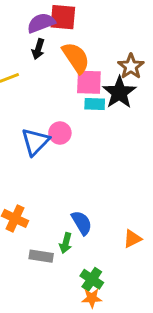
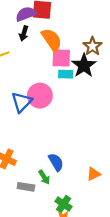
pink circle: (60, 133) -> (40, 96), size x1.5
green arrow: (66, 243) -> (44, 177), turned -48

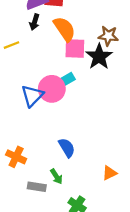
brown star: (92, 46) -> (108, 36), turned -30
cyan rectangle: (66, 74) -> (67, 80), moved, turned -32
blue semicircle: (56, 162) -> (67, 148), moved

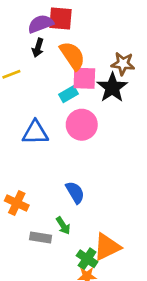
cyan rectangle: (67, 80) -> (68, 94), moved
pink circle: (52, 89) -> (82, 125), moved
blue triangle: (32, 96) -> (35, 133), turned 45
orange triangle: (109, 173) -> (107, 247), moved, size x1.6

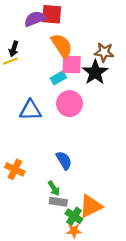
black arrow: (38, 48) -> (14, 49), moved
gray rectangle: (41, 238) -> (58, 202), moved

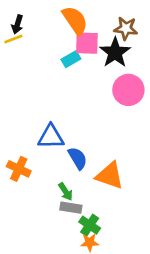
pink circle: (69, 104) -> (128, 90), moved
blue triangle: (30, 110) -> (51, 137), moved
orange triangle: (91, 206) -> (110, 176), moved, turned 45

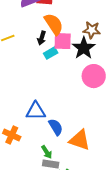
black arrow: (17, 24) -> (42, 38), moved

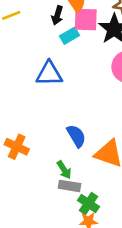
blue triangle: (36, 111) -> (49, 74), moved

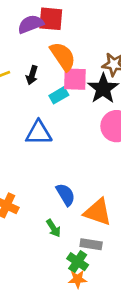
black arrow: (57, 15) -> (32, 75), moved
gray rectangle: (70, 186) -> (91, 244), moved

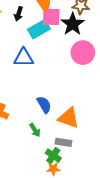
cyan rectangle: (59, 95) -> (39, 29), size x1.5

